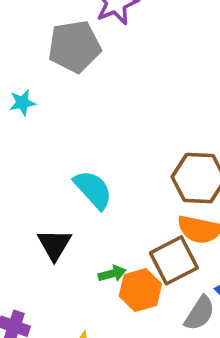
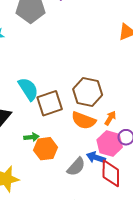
brown square: (174, 260) -> (50, 103), moved

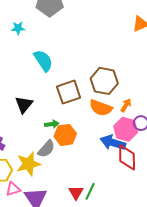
cyan semicircle: (28, 89) -> (43, 61), moved
blue arrow: (96, 157) -> (113, 143), size x1.4
gray semicircle: (76, 167) -> (46, 149), moved

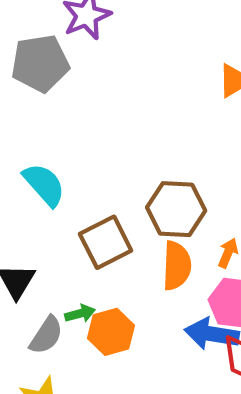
orange semicircle: (101, 108) -> (177, 266), turned -100
gray semicircle: (46, 149) -> (46, 335), moved

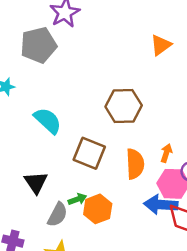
brown hexagon: (176, 209) -> (124, 106), moved
brown square: (106, 242) -> (89, 153), turned -36

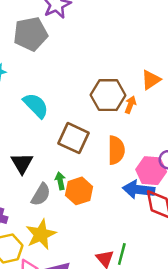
orange triangle: (161, 45) -> (151, 80), moved
orange arrow: (166, 153) -> (130, 105), moved
green arrow: (77, 199) -> (60, 181), turned -84

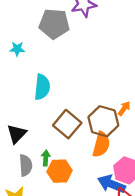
brown hexagon: (108, 95) -> (103, 121), moved
cyan semicircle: (36, 105) -> (42, 87), turned 35
gray semicircle: (41, 195) -> (26, 165), turned -50

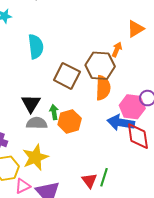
black triangle: (17, 134) -> (31, 103), moved
gray semicircle: (26, 165) -> (37, 123), turned -72

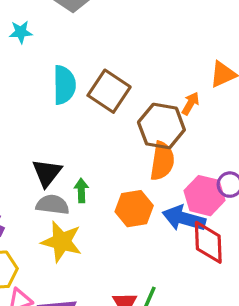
brown square: (67, 76) -> (109, 91), moved
orange hexagon: (70, 122) -> (134, 209), moved
yellow star: (35, 157) -> (62, 242), moved, turned 30

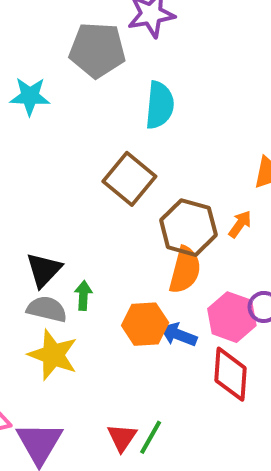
cyan star: (21, 32) -> (30, 96), size x1.4
cyan semicircle: (64, 85) -> (160, 105), moved
orange arrow: (190, 103) -> (240, 224), moved
blue arrow: (184, 218) -> (178, 335), moved, size x0.7

